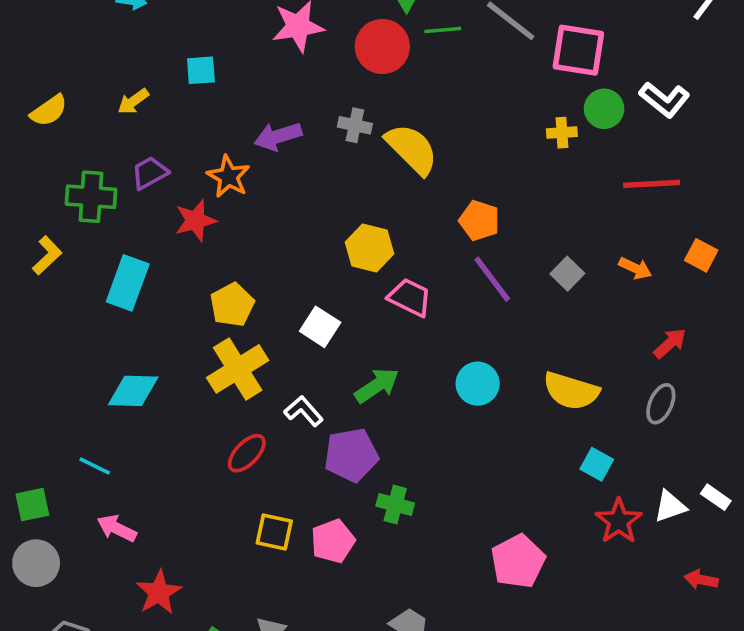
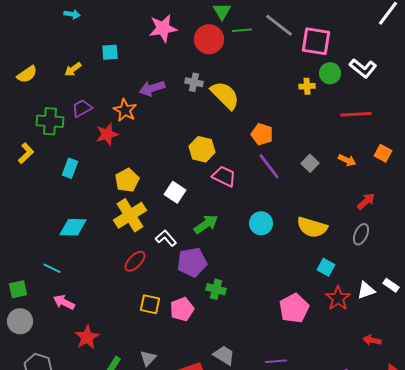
cyan rectangle: (128, 283) -> (70, 168), size x0.7
pink pentagon: (518, 561) -> (294, 308), moved
red arrow: (701, 580) -> (372, 340), moved

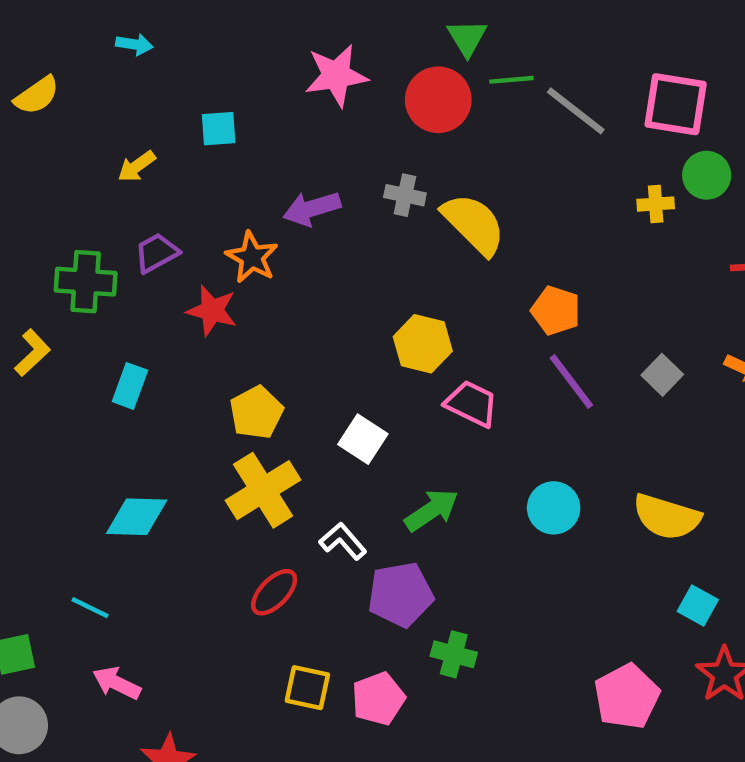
gray line: (279, 25) -> (576, 111), moved
yellow semicircle: (27, 74) -> (37, 95), moved
red star: (107, 134) -> (212, 311), turned 30

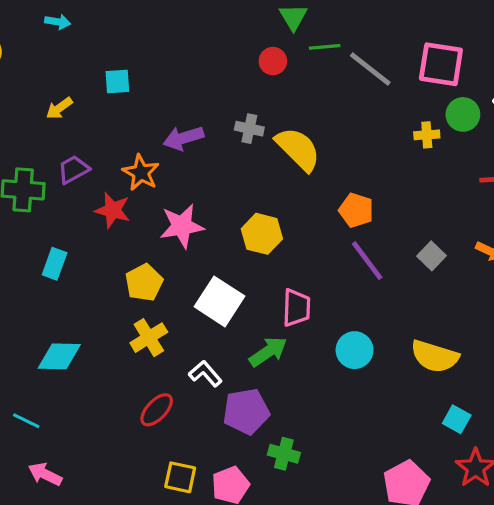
pink star: (336, 75) -> (182, 226), moved
red circle: (438, 100) -> (273, 61), size x0.6
pink trapezoid: (472, 404) -> (296, 308), moved, turned 66
white square: (363, 439) -> (219, 301), size x1.4
yellow cross: (263, 490) -> (149, 338), size x0.7

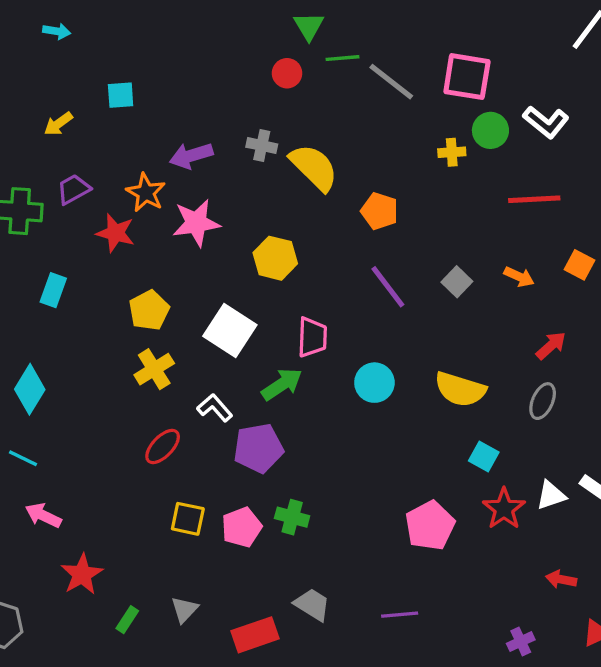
orange pentagon: (356, 210) -> (379, 211), moved
pink star: (182, 226) -> (196, 223), moved
cyan diamond: (59, 356) -> (30, 389), moved, turned -60
green cross: (284, 454) -> (292, 517), moved

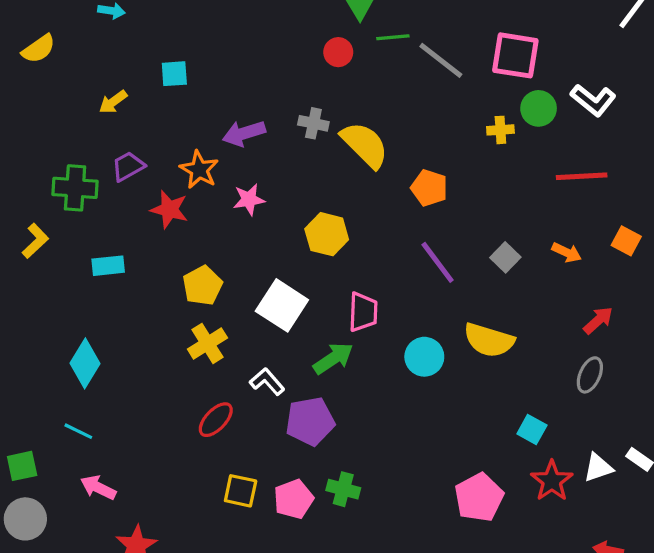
pink star: (196, 223) -> (249, 199), size x0.7
cyan rectangle: (53, 290) -> (108, 266), turned 64
yellow semicircle: (460, 389) -> (489, 340), moved

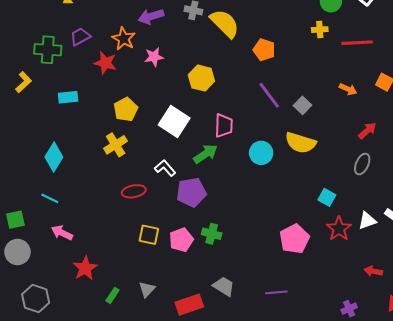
yellow cross: (500, 130) -> (320, 30), moved
gray square: (505, 257) -> (303, 105), moved
yellow cross: (207, 343) -> (116, 145), moved
red ellipse: (216, 420) -> (134, 191), turned 35

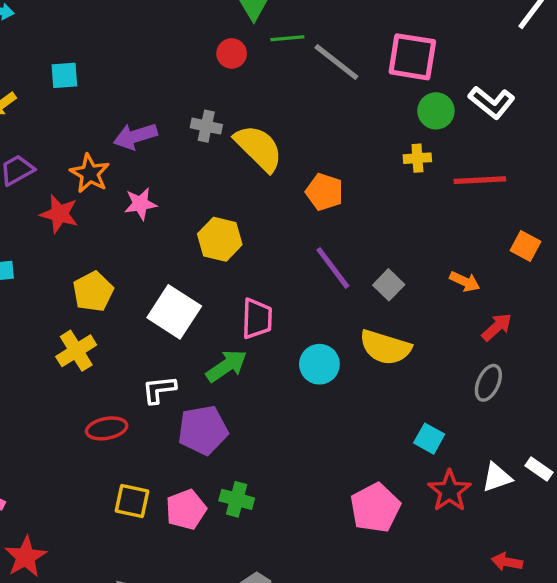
orange arrow: (348, 89) -> (465, 281), moved
white L-shape: (165, 168) -> (159, 390), turned -55

